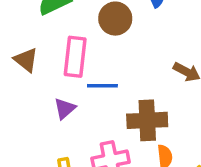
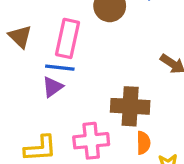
blue line: (102, 86) -> (60, 68), moved

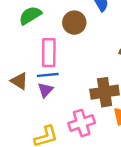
brown triangle: (20, 37) -> (19, 81), moved

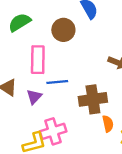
blue line: (48, 75) -> (57, 82), moved
pink cross: (82, 123) -> (53, 131), moved

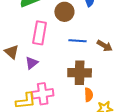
blue line: (57, 82) -> (78, 41), moved

